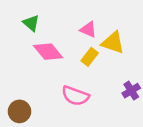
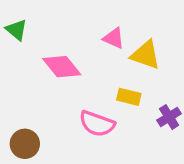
green triangle: (31, 23) -> (16, 30), moved
yellow rectangle: (90, 57) -> (129, 97), moved, turned 66

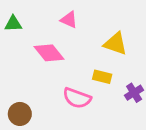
green triangle: (16, 30) -> (13, 24), turned -42
pink triangle: (114, 38) -> (69, 20), moved

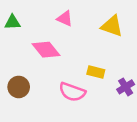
yellow triangle: (115, 44) -> (112, 26), moved
brown circle: (20, 114) -> (19, 87), moved

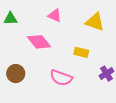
yellow rectangle: (96, 72) -> (81, 52), moved

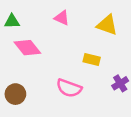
pink diamond: (39, 42) -> (27, 48), moved
brown circle: (16, 74) -> (15, 94), moved

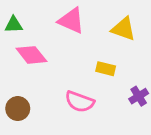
pink triangle: (62, 18) -> (71, 21), size x1.5

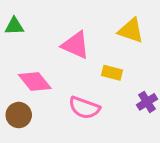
pink triangle: (71, 21) -> (76, 45), moved
pink diamond: (31, 55) -> (35, 81), moved

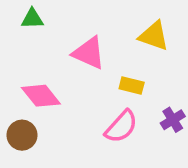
green triangle: (14, 26) -> (32, 19), moved
pink semicircle: (84, 108) -> (121, 127), moved, turned -68

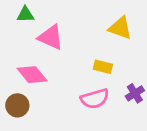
pink triangle: (89, 53) -> (51, 37), moved
pink semicircle: (121, 127) -> (95, 99), turned 32

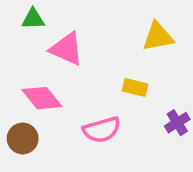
yellow triangle: (120, 28) -> (158, 37), turned -30
pink semicircle: (95, 99) -> (102, 130), moved

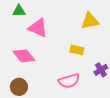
pink semicircle: (102, 130) -> (69, 81), moved
brown circle: (23, 138) -> (19, 87), moved

